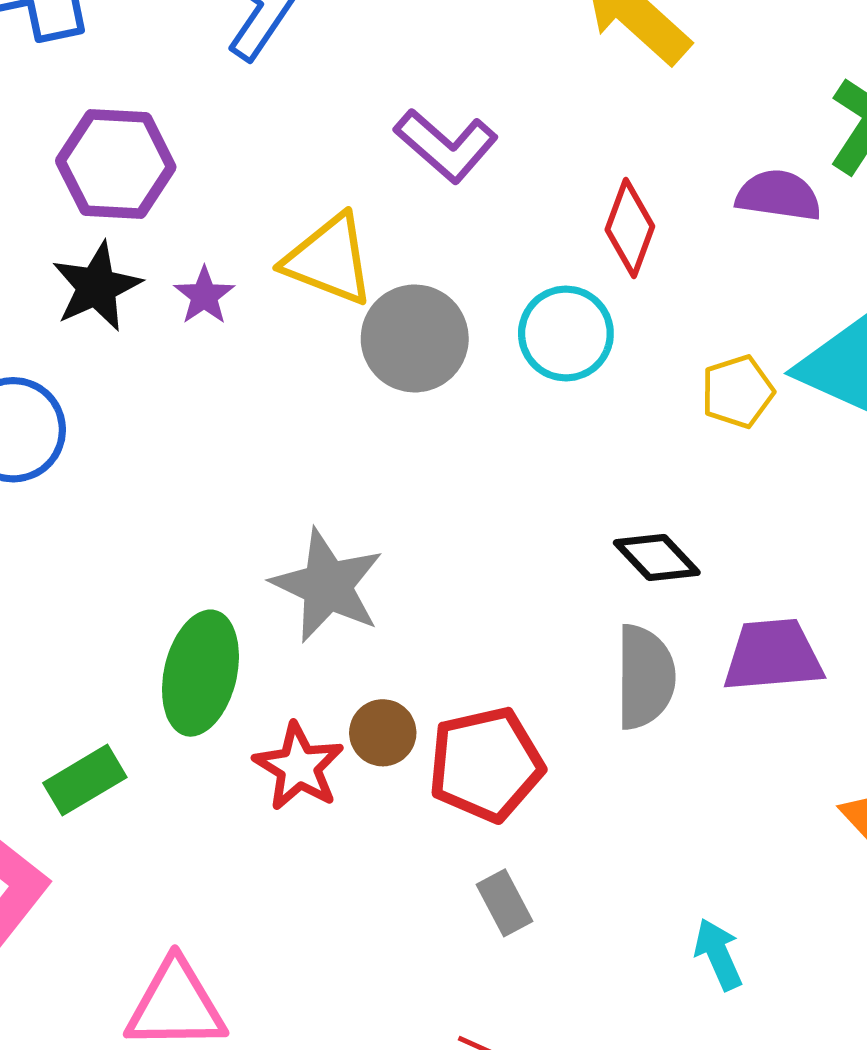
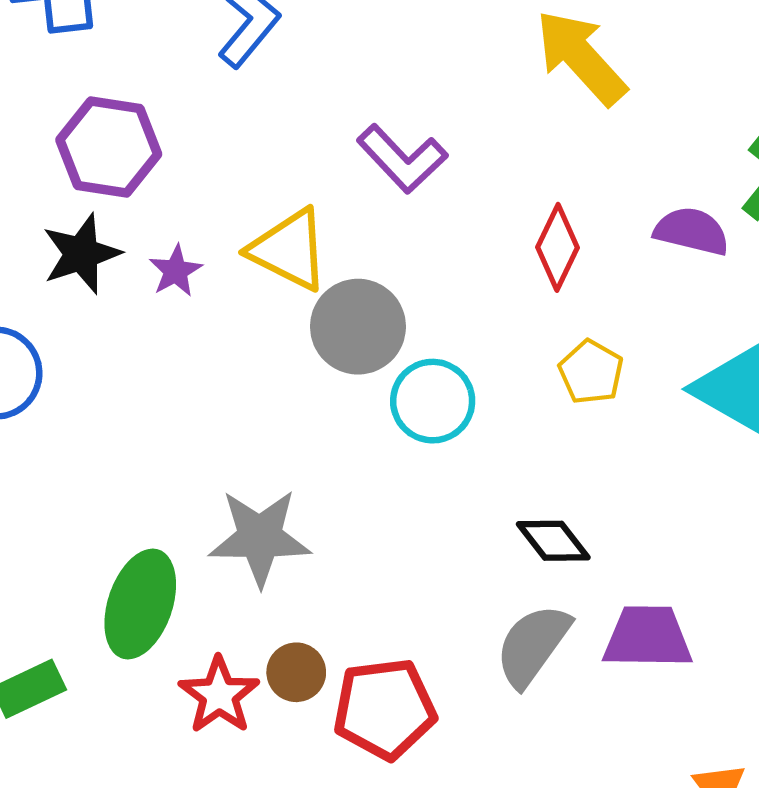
cyan circle: (566, 333) -> (433, 401), moved
yellow pentagon: (737, 392) -> (591, 372), moved, turned -30
gray star: (327, 586) -> (260, 538), turned -30
gray semicircle: (645, 677) -> (533, 645), turned -150

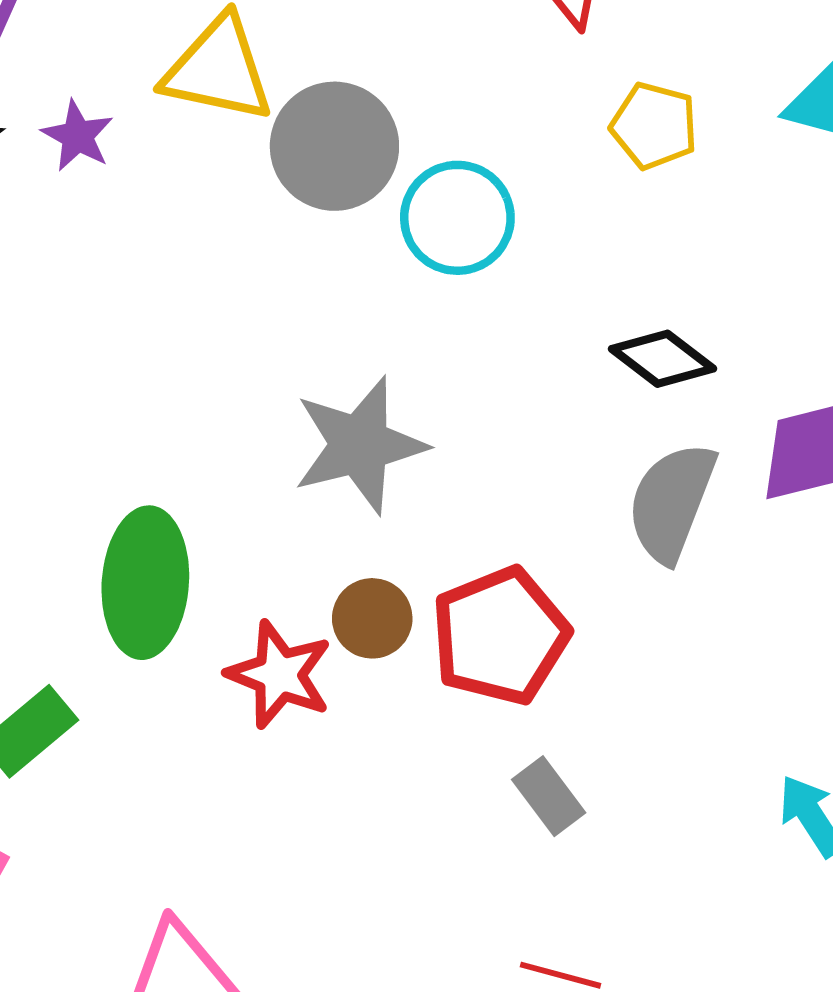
gray star: (260, 538) -> (360, 445), moved

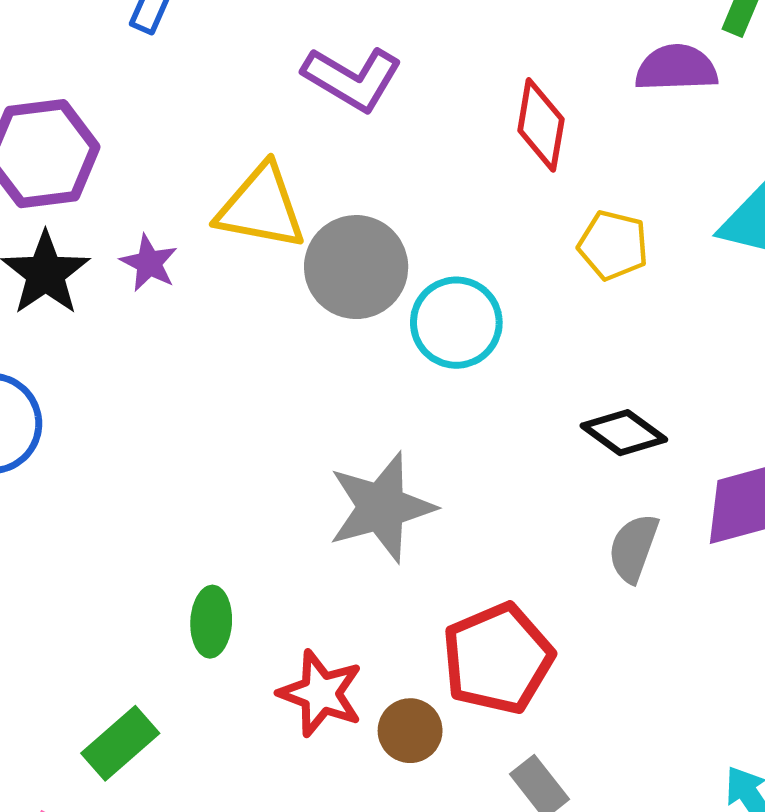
gray semicircle: (671, 502) -> (633, 548), size x0.7
green ellipse: (145, 583) -> (211, 622), size x0.6
brown circle: (372, 618) -> (410, 731), moved

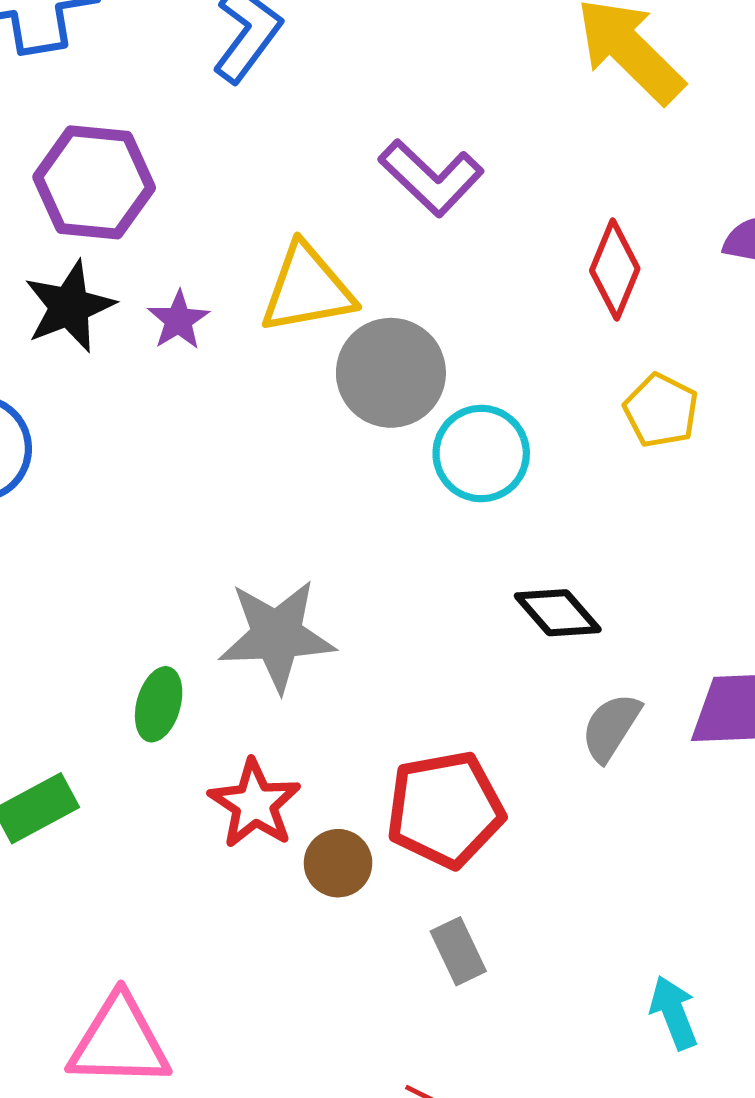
yellow triangle: (261, 207) -> (307, 289), turned -34
black diamond: (624, 433) -> (558, 613), moved
gray star: (381, 507) -> (277, 635), moved

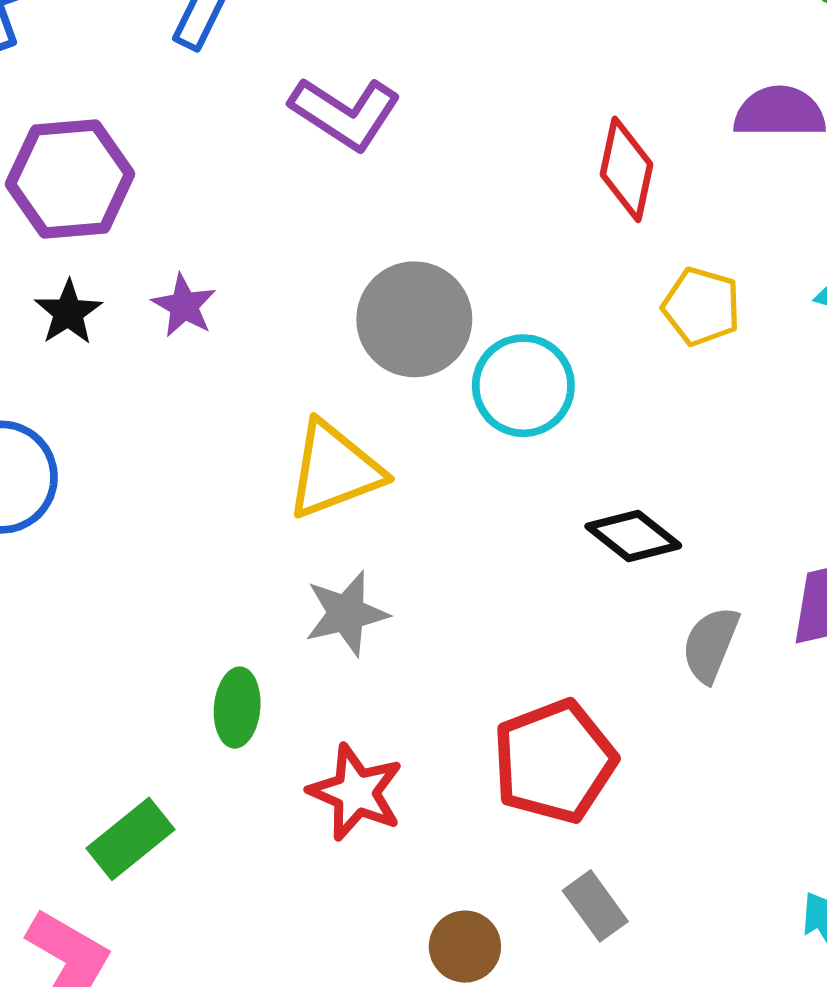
purple L-shape: (431, 178) -> (345, 113), moved
yellow triangle: (307, 289) -> (334, 470), moved
black star: (69, 307) -> (68, 312), size x0.7
gray star: (277, 635) -> (346, 613), size x0.7
brown circle: (338, 863) -> (465, 947), moved

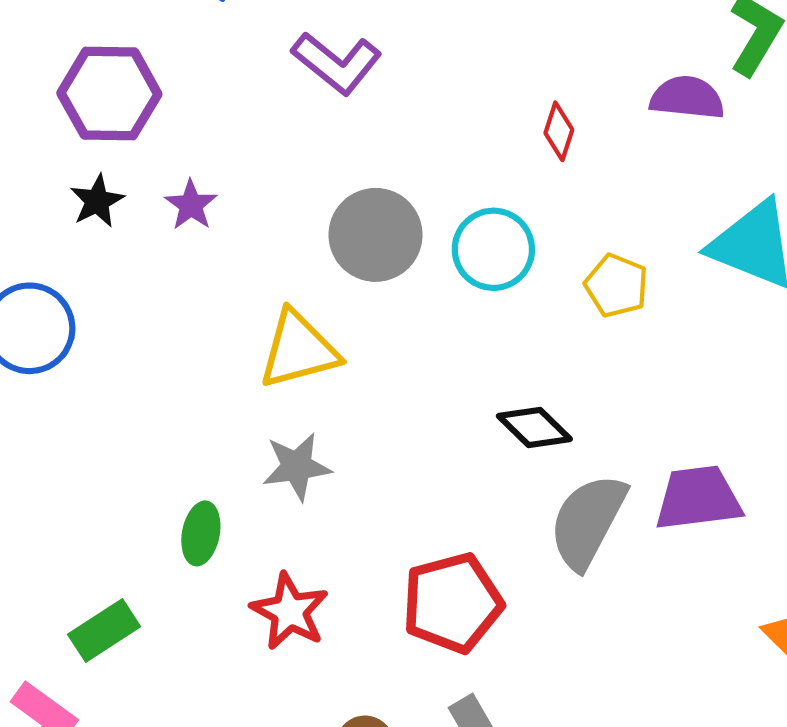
red diamond: (626, 169) -> (559, 131), size x0.7
yellow pentagon: (701, 306) -> (616, 286), moved
cyan circle: (523, 386) -> (493, 249), moved
gray semicircle: (710, 644) -> (588, 521), size x1.6

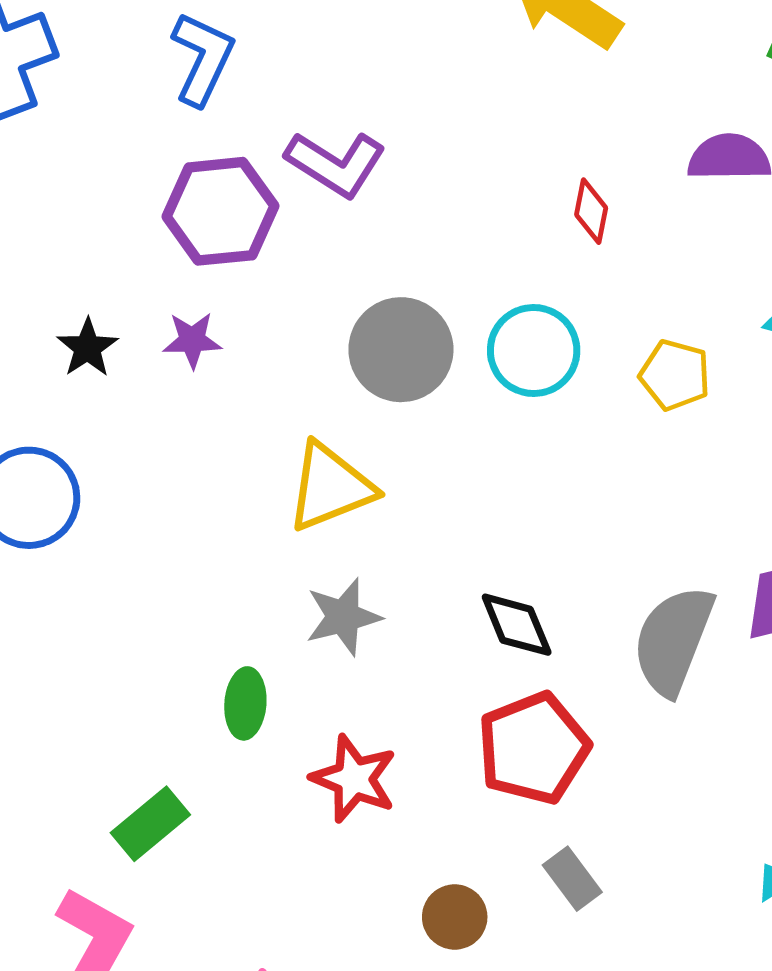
purple hexagon: (109, 94) -> (220, 211), moved
purple star: (191, 205) -> (192, 340), turned -30
black diamond: (534, 428) -> (517, 625), moved, turned 30

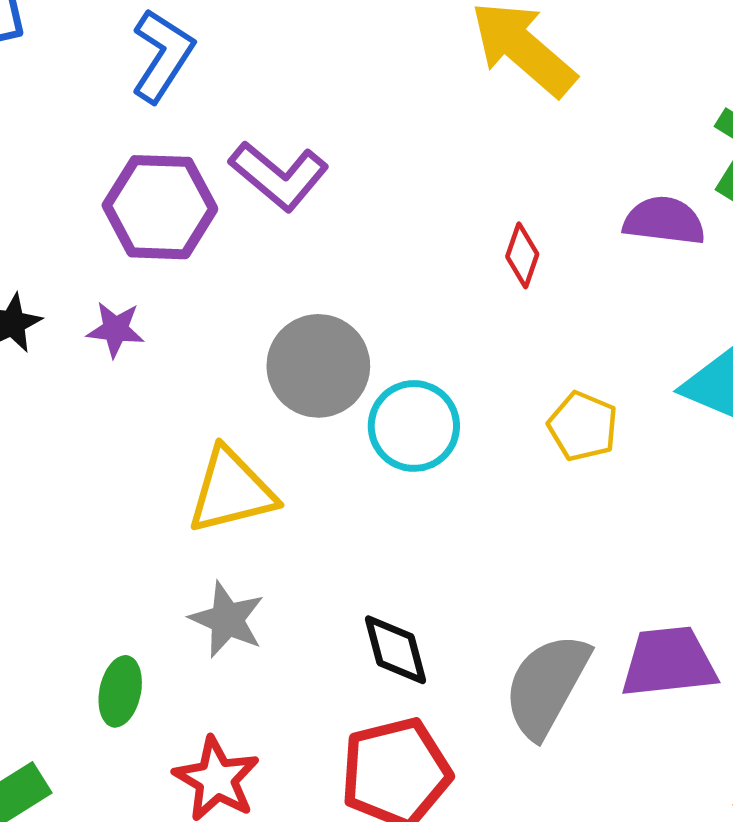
cyan circle: (534, 350) -> (414, 426), moved
gray star: (343, 617) -> (227, 620), turned 30

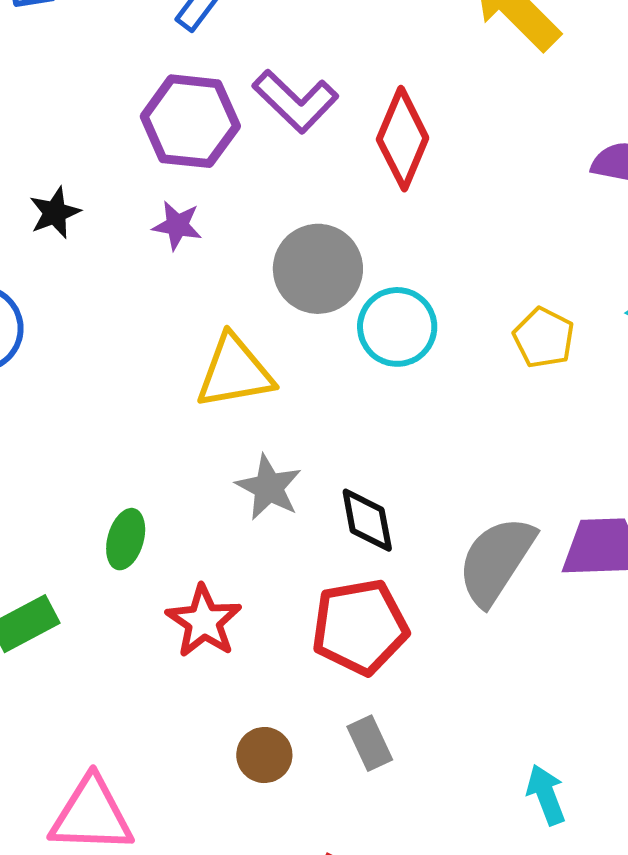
red diamond: (522, 255) -> (403, 139), moved, size x1.8
purple star: (116, 329) -> (177, 225), moved
gray star: (227, 620) -> (269, 487), moved

